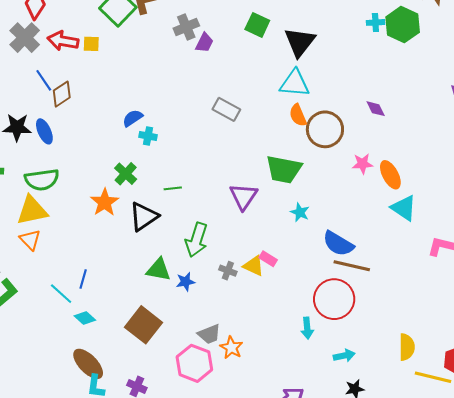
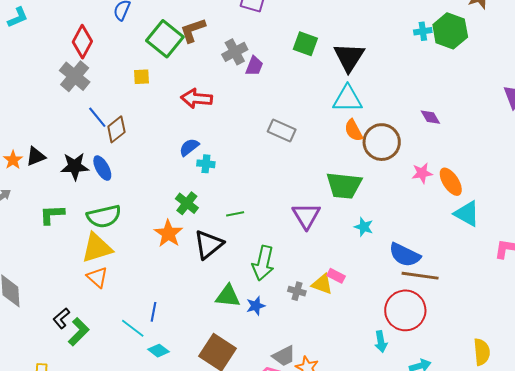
red arrow: (63, 41) -> (197, 98), moved

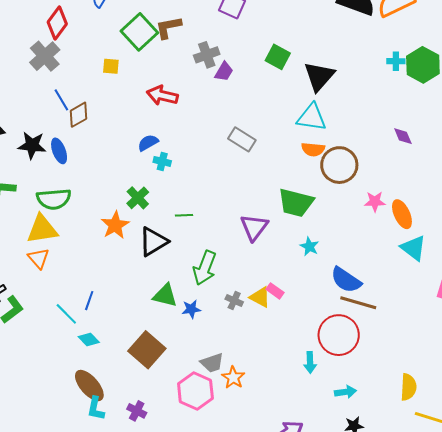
purple diamond: (430, 117) -> (403, 136), moved
orange semicircle: (354, 130) -> (313, 149), turned -65

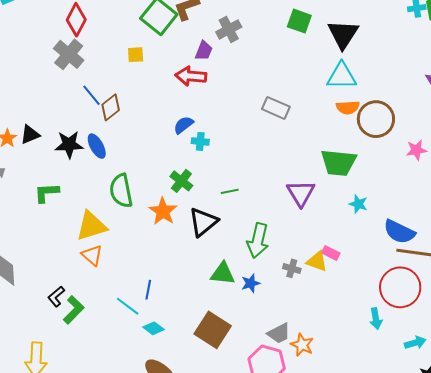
purple trapezoid: (224, 72) -> (204, 51), moved
green semicircle: (54, 199) -> (121, 191), moved, turned 92

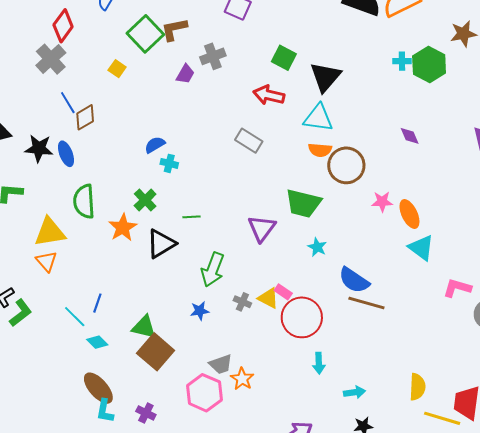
yellow square: (136, 55) -> (117, 69), turned 30
red arrow: (191, 76) -> (269, 95), moved
green triangle: (223, 274) -> (144, 327), moved
red circle: (400, 287) -> (302, 317), moved

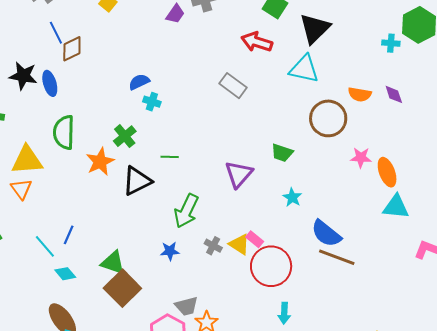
cyan cross: (402, 61) -> (391, 43), moved
orange semicircle: (320, 150) -> (360, 94), moved
green trapezoid: (303, 203) -> (282, 153), size x0.6
cyan triangle: (421, 248) -> (396, 207), turned -36

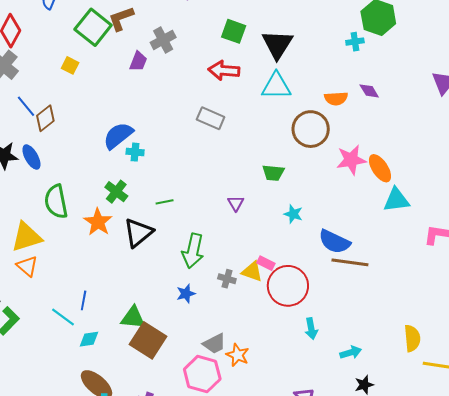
blue semicircle: (139, 82) -> (118, 136), size x1.5
pink star: (361, 158) -> (351, 160), size x1.4
purple triangle: (239, 174) -> (236, 203), size x0.6
cyan diamond: (65, 274) -> (89, 339), turned -45

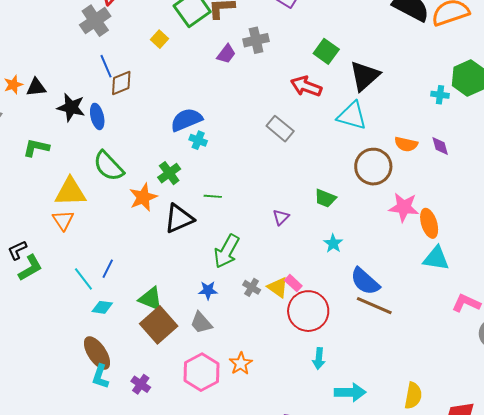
green semicircle: (56, 202) -> (109, 166), turned -48
gray trapezoid: (214, 344) -> (201, 323), moved, turned 60
cyan arrow: (351, 352) -> (350, 392), size x1.4

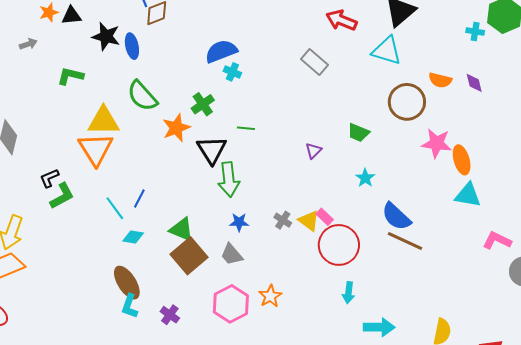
black triangle: (179, 219) -> (212, 150), turned -40
orange triangle: (63, 220) -> (96, 149), size x1.6
green arrow: (227, 251) -> (229, 179), moved, turned -36

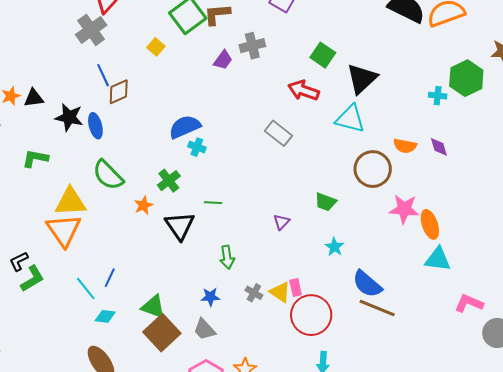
orange star: (176, 128) -> (143, 205), size x0.7
green arrow: (229, 179) -> (227, 257), moved, size x0.7
pink rectangle: (325, 217) -> (296, 288), turned 36

